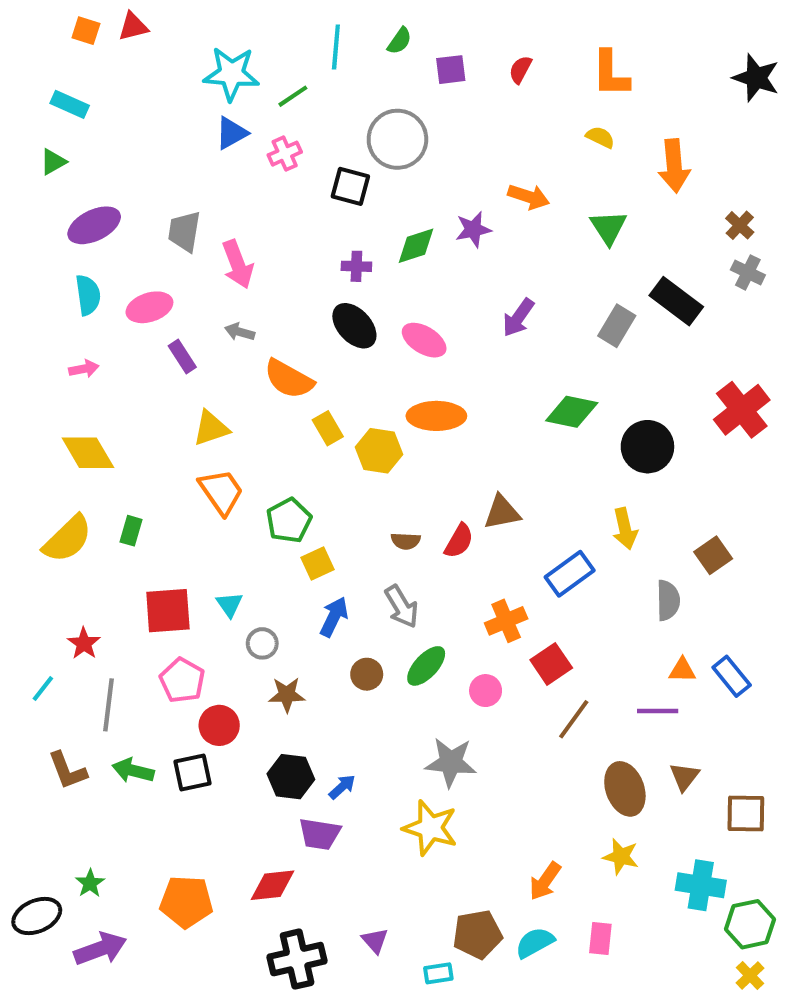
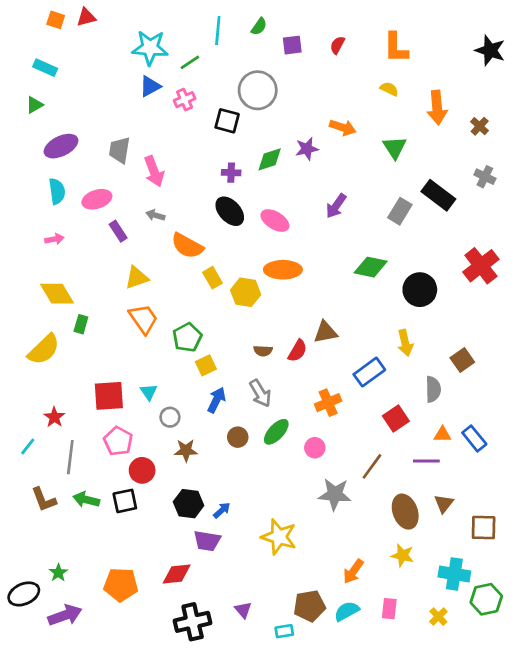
brown cross: (740, 225) -> (480, 126), moved
green rectangle: (131, 531) -> (81, 324), moved
red square: (551, 664) -> (396, 419), moved
gray star: (451, 762) -> (335, 494), moved
yellow cross: (750, 975) -> (438, 617), moved

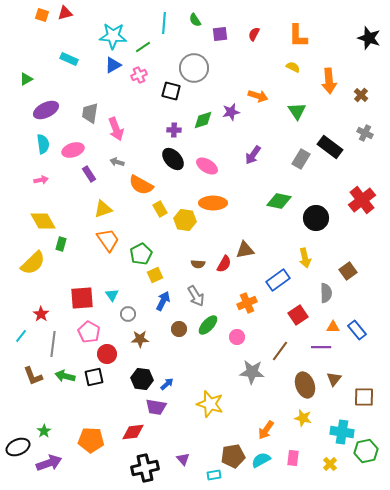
green semicircle: (259, 26) -> (195, 20), turned 112
cyan rectangle: (45, 68) -> (69, 59), moved

